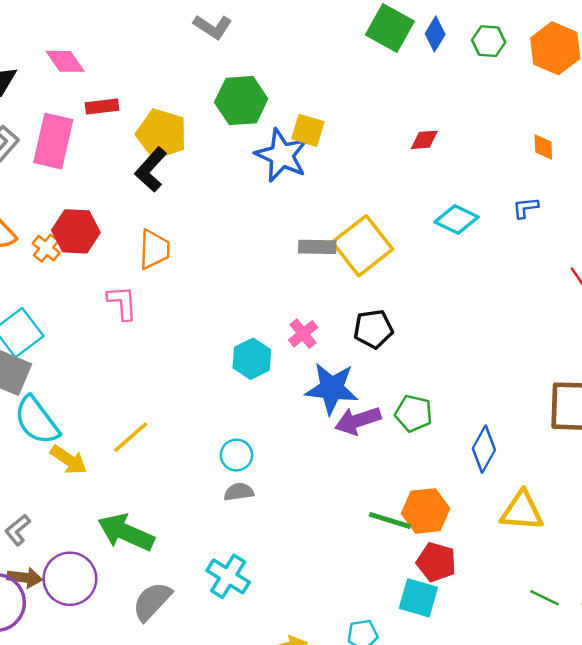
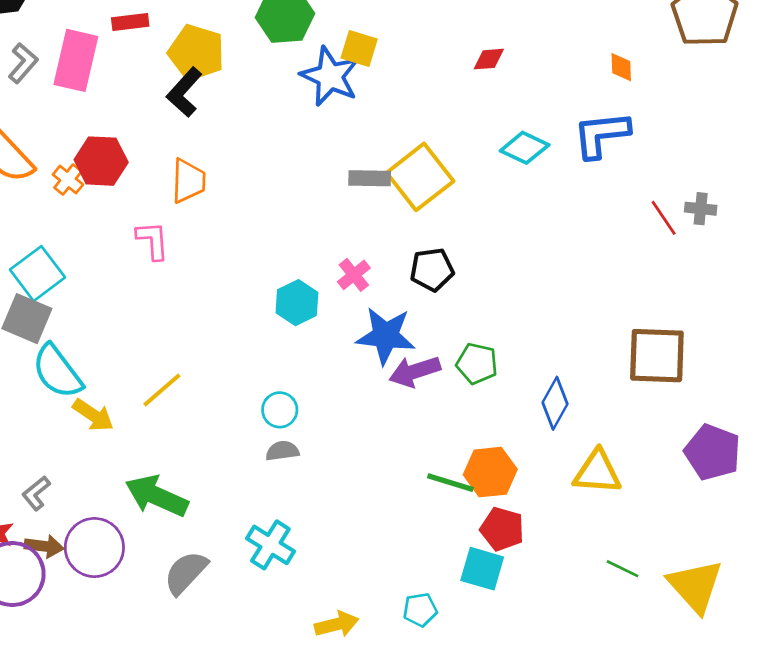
blue L-shape: (525, 208) -> (601, 135), size x2.0

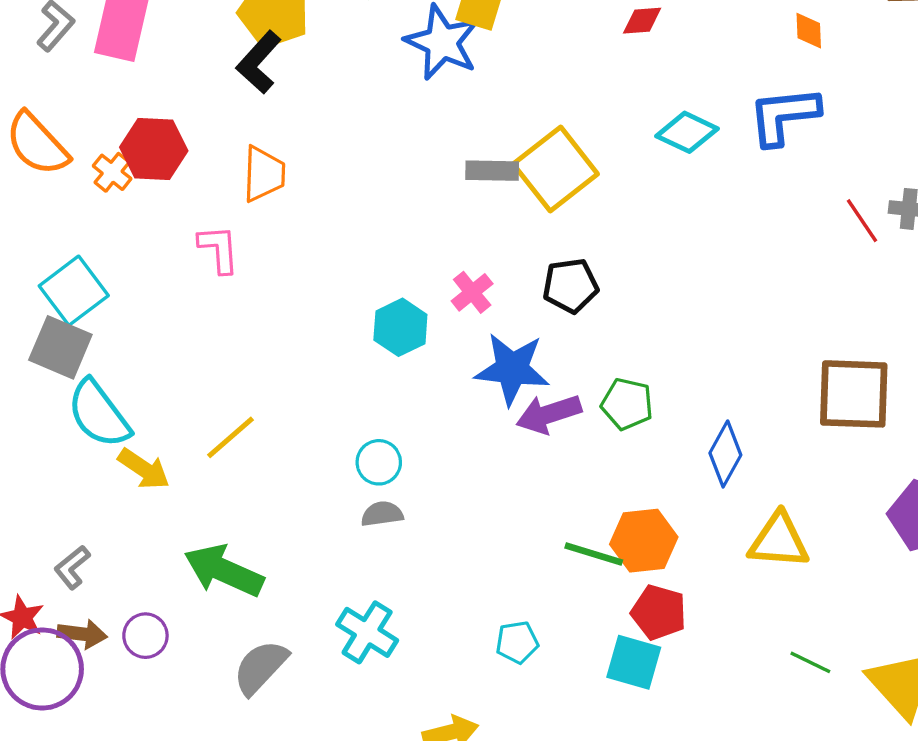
purple circle: (94, 548) -> (145, 636), size x0.6
cyan pentagon: (420, 610) -> (517, 642), moved

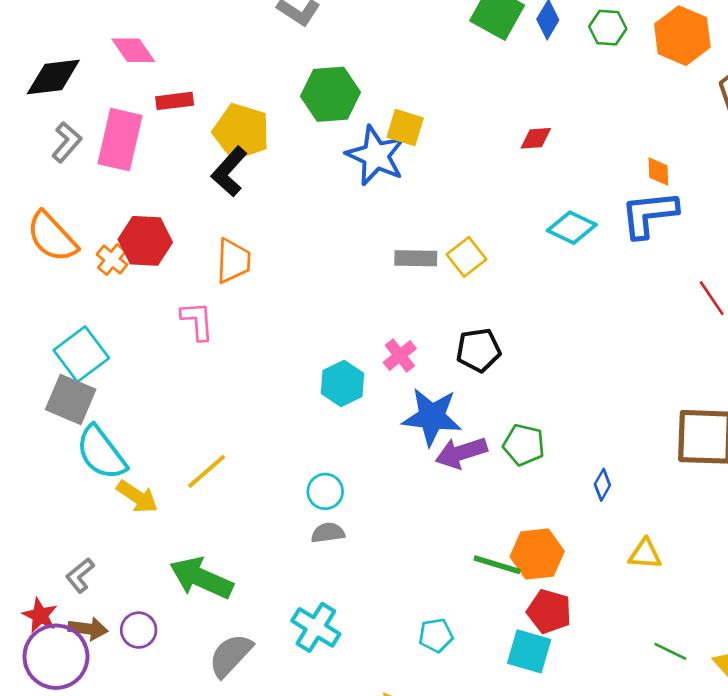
orange diamond: (809, 31) -> (658, 172), moved
yellow square: (555, 169) -> (466, 257), size x0.6
blue diamond: (725, 454) -> (602, 485), size x0.6
yellow triangle: (779, 541) -> (645, 554), size x0.7

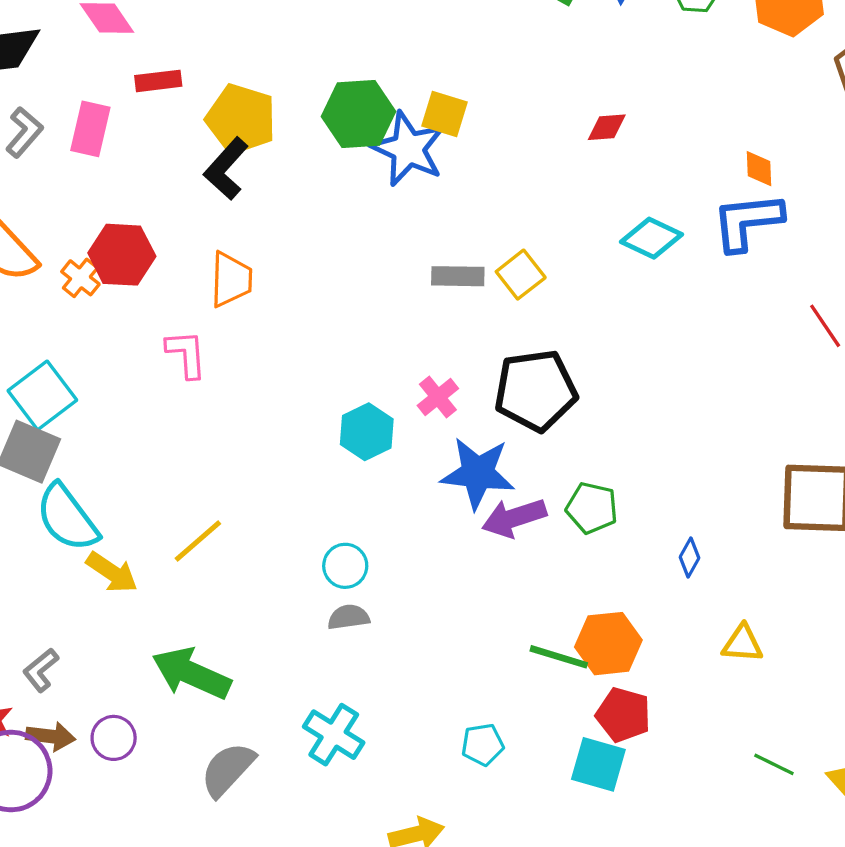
green hexagon: (331, 94) -> (358, 114), moved
pink rectangle: (120, 140) -> (90, 129), size x0.7
black pentagon: (478, 350) -> (536, 390), size x1.5

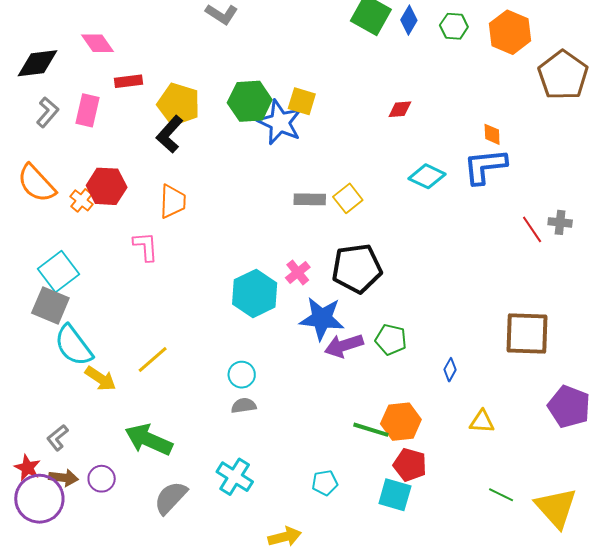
cyan hexagon: (367, 432) -> (255, 293), size x1.4

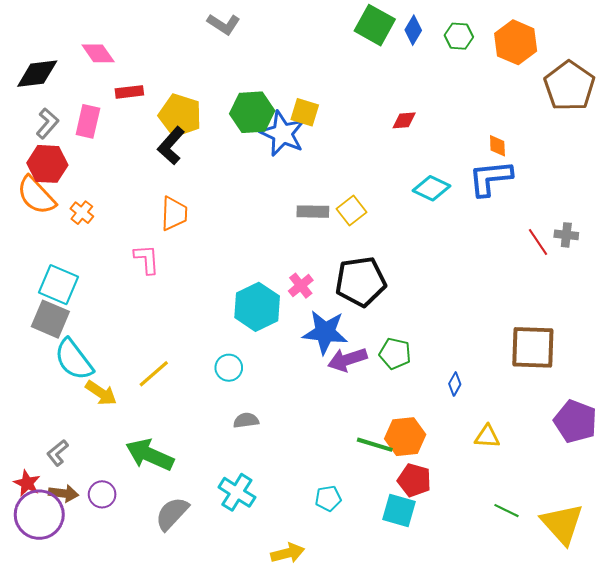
red hexagon: (107, 186) -> (47, 164), moved
cyan square: (58, 271) -> (58, 285), turned -30
cyan circle: (242, 375) -> (229, 368), moved

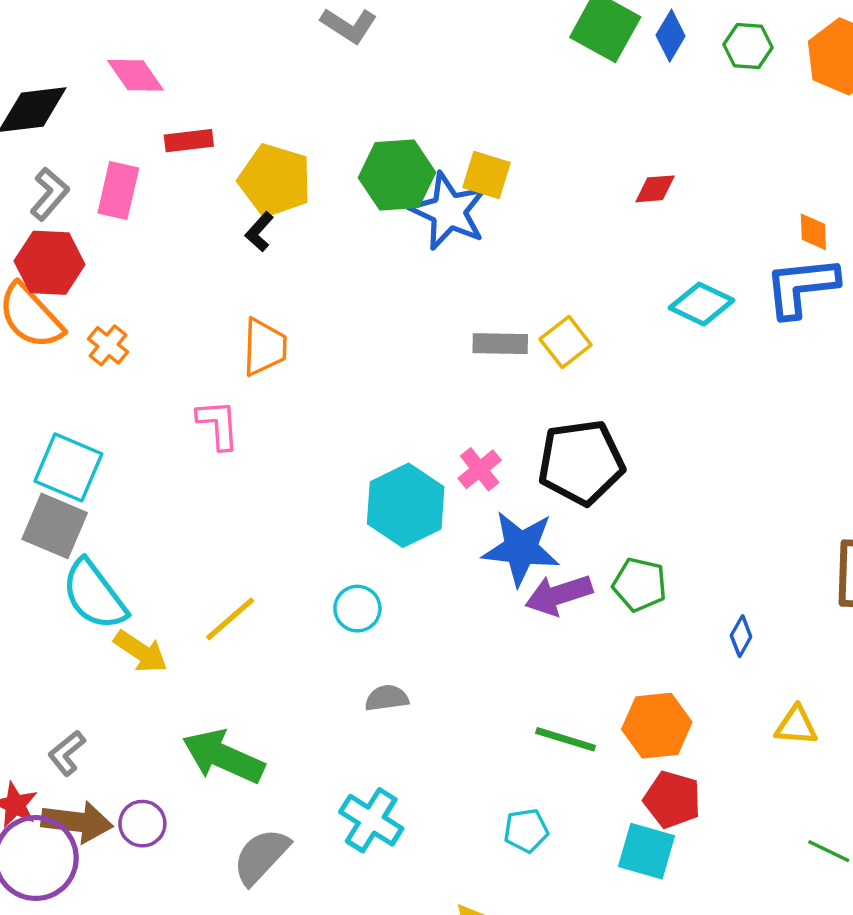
black L-shape: (171, 146) -> (259, 232), size x0.6
green line: (375, 445) -> (566, 739), moved
brown arrow: (64, 493) -> (77, 822), size x1.4

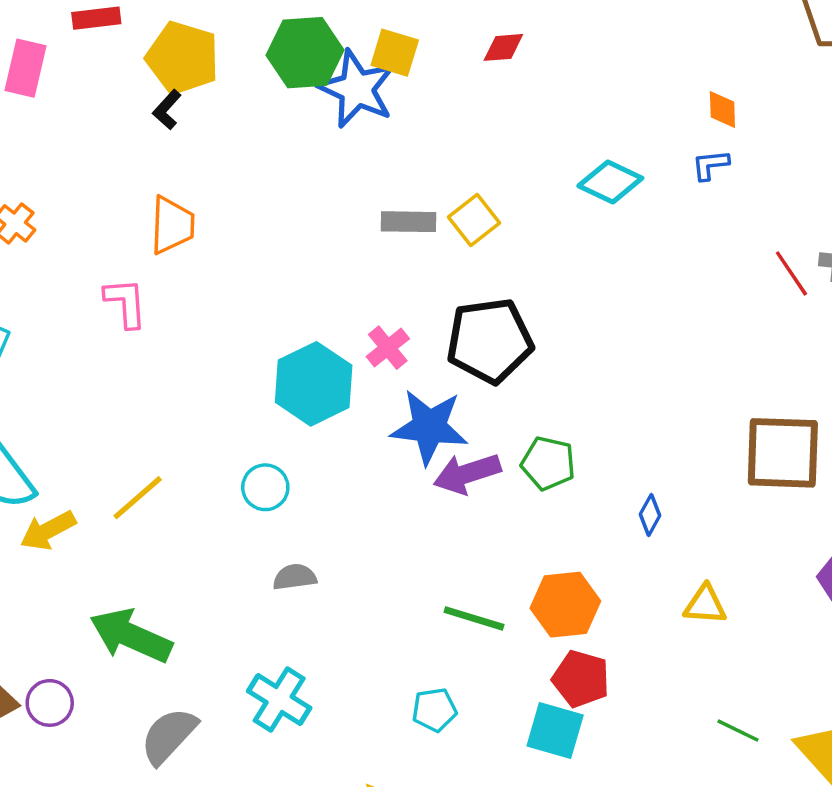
red diamond: (655, 189) -> (503, 47), moved
blue L-shape: (801, 287) -> (710, 165), size x0.5
yellow arrow: (141, 652) -> (48, 530), turned 118

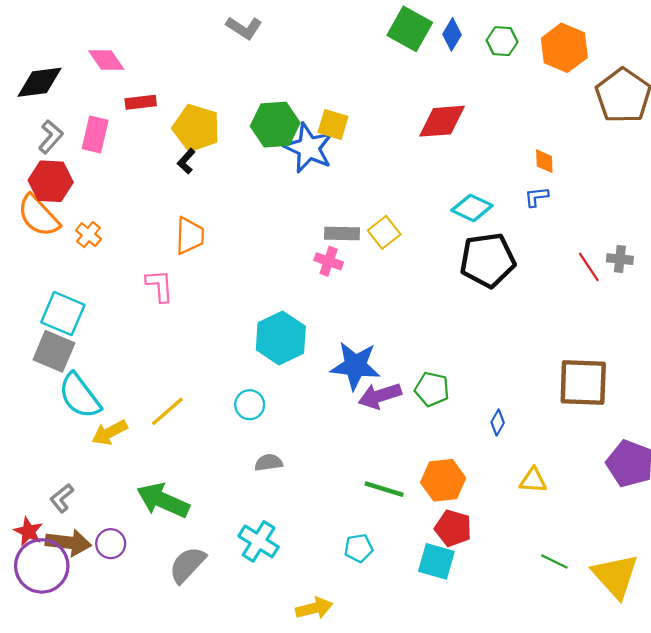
red diamond: (503, 47) -> (442, 121), moved, size x1.8
black pentagon: (490, 341) -> (488, 260), moved
pink cross: (388, 348) -> (329, 261), moved, turned -32

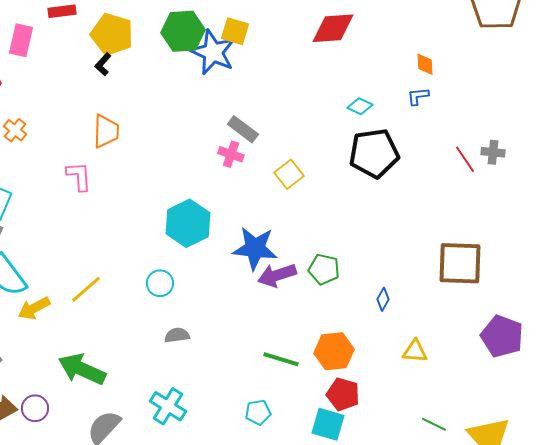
cyan diamond: (472, 208) -> (360, 106), size x0.7
yellow square: (384, 232) -> (289, 174), moved
gray rectangle: (342, 233) -> (243, 129), turned 36

